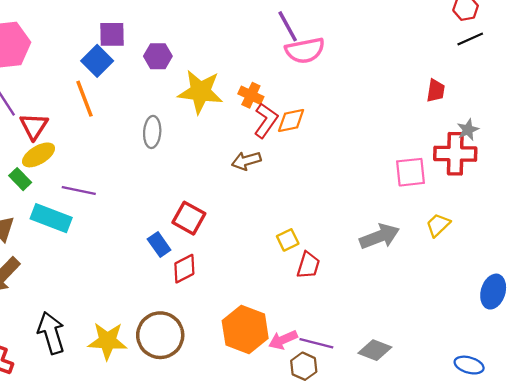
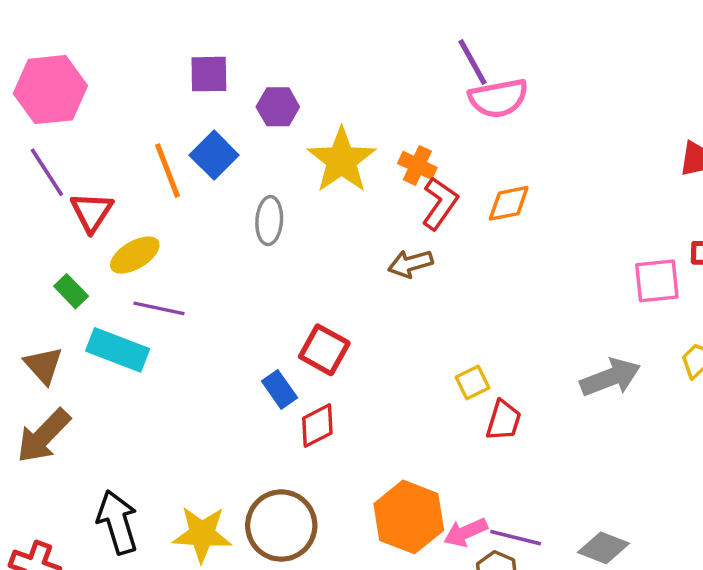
blue square: (97, 61) -> (214, 155), moved
yellow star: (200, 92) -> (342, 160), turned 30
orange diamond: (291, 120) -> (509, 203), moved
yellow ellipse: (39, 155) -> (135, 255), moved

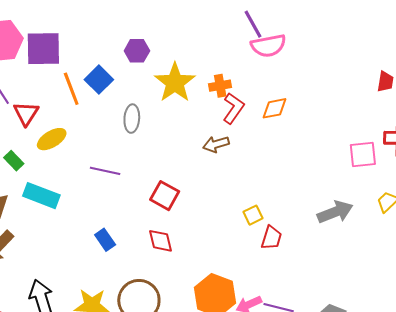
purple square: (209, 74) -> (43, 49), moved, size x1.5
orange cross: (417, 165) -> (220, 86), turned -35
purple line: (159, 308) -> (105, 171), moved
blue rectangle: (280, 389) -> (105, 240), moved
red diamond: (317, 426) -> (161, 241), turned -76

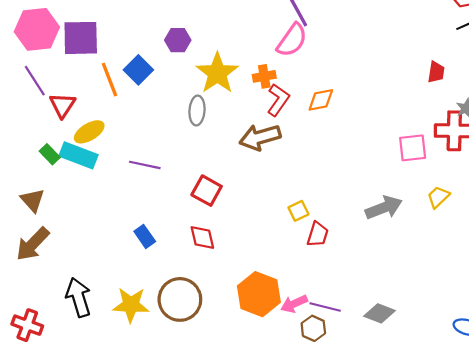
pink semicircle: (268, 46) -> (292, 40), moved, turned -44
gray ellipse: (132, 119) -> (197, 111), moved
brown arrow: (216, 144) -> (260, 137), size x1.5
cyan rectangle: (41, 196) -> (79, 155), moved

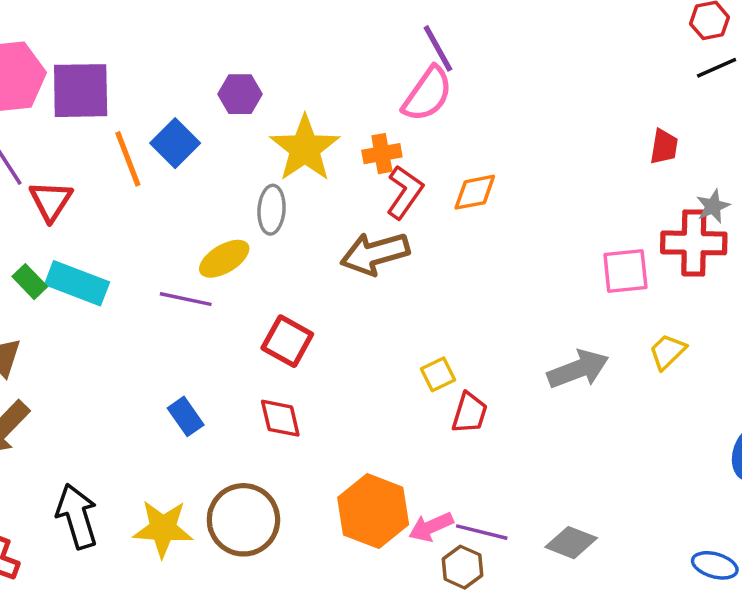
yellow ellipse: (89, 132) -> (224, 259), moved

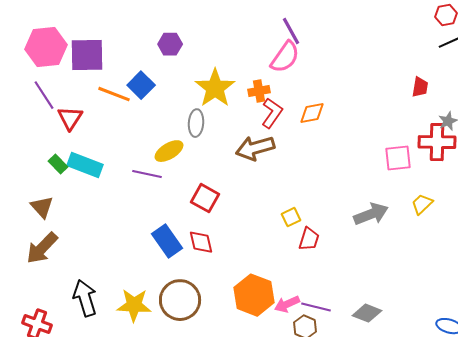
purple hexagon: (240, 94) -> (170, 44), moved
orange line: (128, 159) -> (114, 94), turned -48
blue rectangle: (186, 416) -> (167, 241), moved, size x1.5

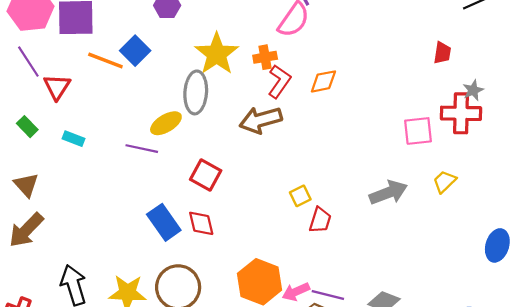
gray ellipse: (196, 123) -> (196, 92), size x1.4
green rectangle: (58, 164) -> (27, 127), moved
cyan rectangle: (85, 165) -> (74, 139), size x0.6

